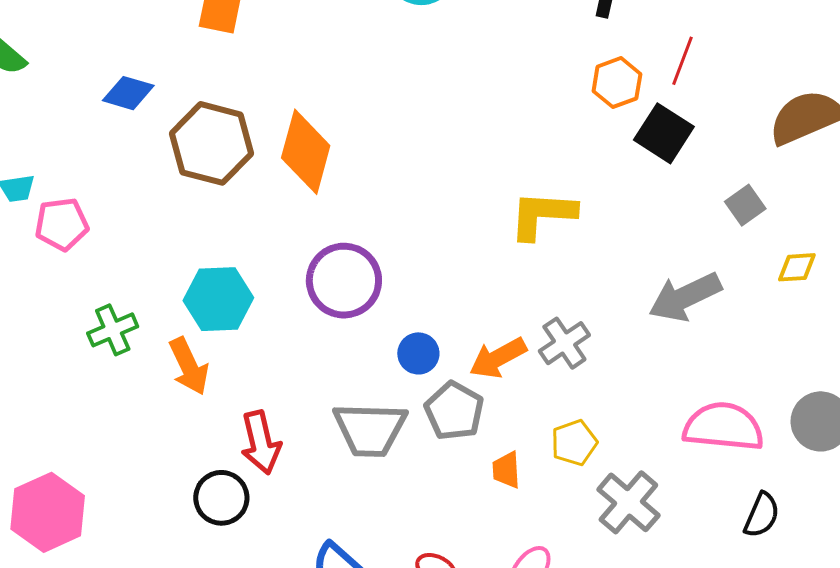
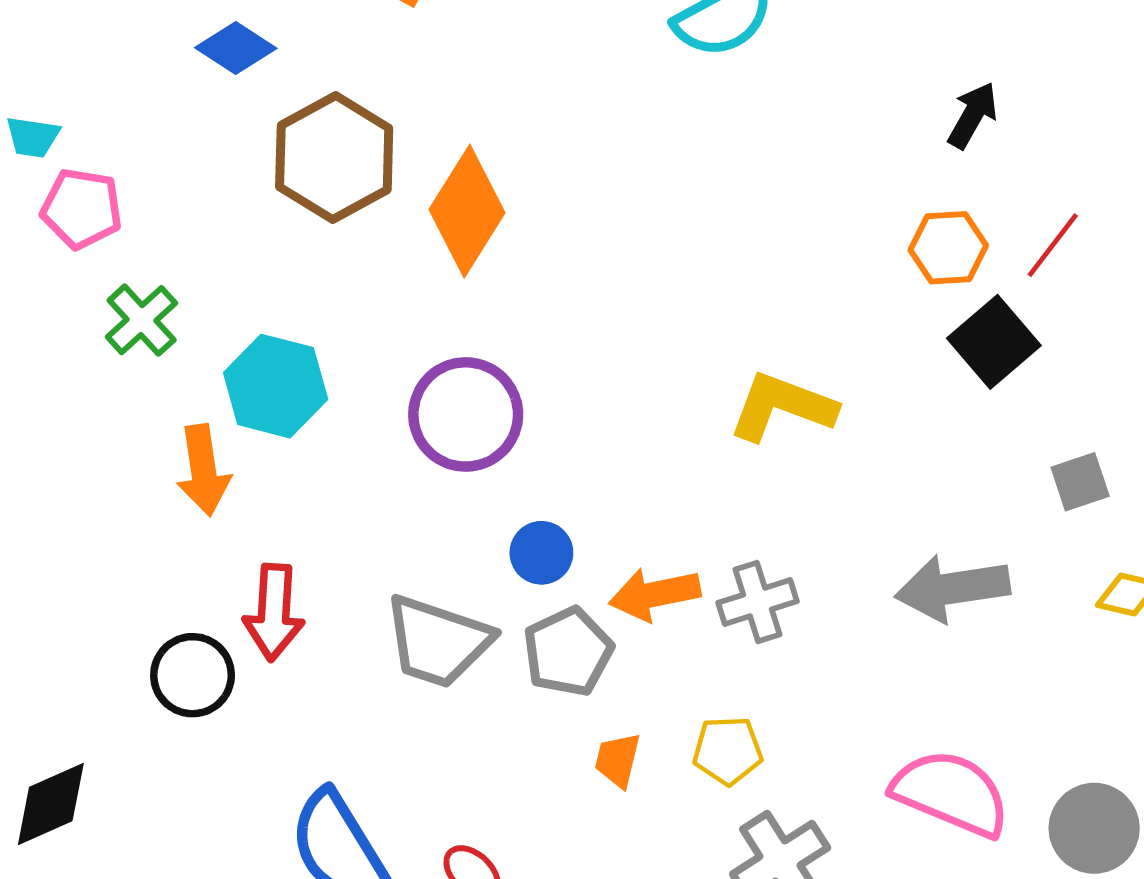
green cross: (113, 330) -> (142, 320), moved, turned -36

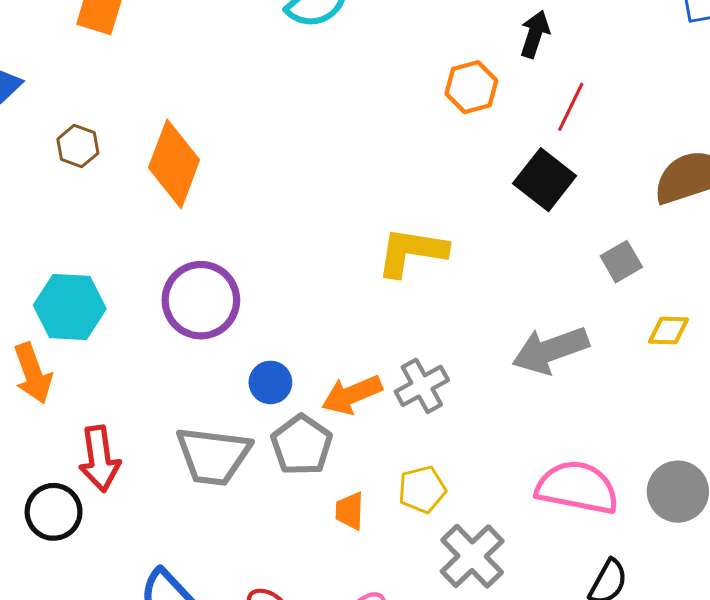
black arrow: (973, 115) -> (535, 34), moved
brown hexagon: (334, 158) -> (78, 146), size x0.5
orange hexagon: (948, 248) -> (471, 87), moved

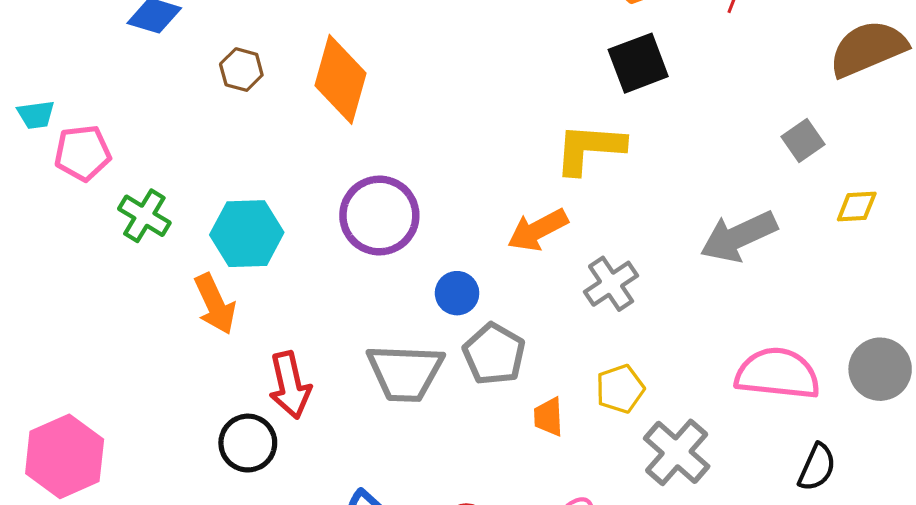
black square: (545, 180) -> (638, 63), moved, turned 36
orange arrow: (352, 395) -> (538, 230), moved

